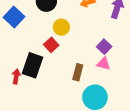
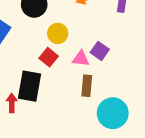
purple square: (104, 47) -> (100, 51), moved
pink triangle: (104, 64) -> (81, 59), moved

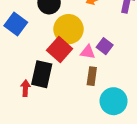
yellow circle: (58, 33) -> (69, 29), size x1.6
red square: (49, 57) -> (60, 50), size x1.5

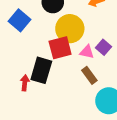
red square: (60, 50) -> (60, 48), turned 30
brown rectangle: (92, 76) -> (89, 75), turned -48

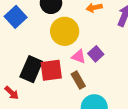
red square: (60, 48) -> (51, 70), moved
red arrow: (25, 83) -> (12, 93), moved, turned 120

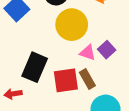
red square: (51, 70) -> (66, 80), moved
red arrow: (12, 93) -> (13, 94), turned 128

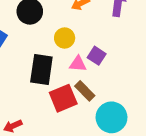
yellow circle: (72, 25) -> (65, 38), moved, size x0.6
black rectangle: (35, 67) -> (41, 70), moved

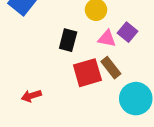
black rectangle: (41, 70) -> (68, 40), size x0.7

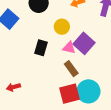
purple square: (128, 32) -> (84, 43), size x1.5
red square: (87, 73) -> (69, 94), moved

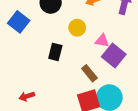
purple square: (84, 43) -> (114, 56), moved
pink triangle: (69, 48) -> (102, 41), moved

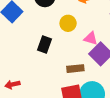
brown rectangle: (89, 73) -> (75, 69), turned -63

